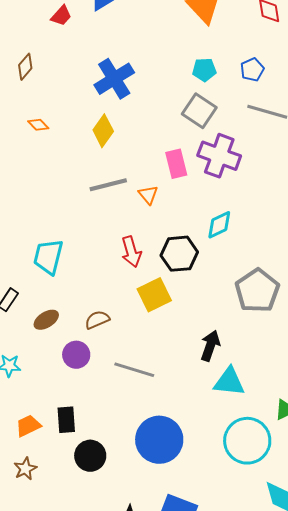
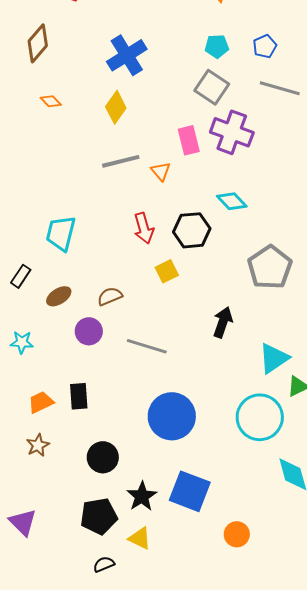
brown diamond: (25, 67) -> (38, 43), size x1.4
cyan diamond: (219, 225) -> (232, 201), turned 72
yellow square: (154, 295) -> (167, 271), size x0.7
cyan triangle: (229, 382) -> (274, 358), moved, turned -40
black circle: (90, 456) -> (103, 457), moved

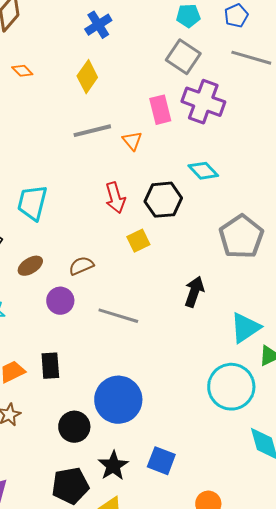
blue cross: (127, 55) -> (98, 25), size x0.7
blue circle: (172, 416) -> (118, 400), moved
blue square: (190, 491) -> (161, 461), size x0.7

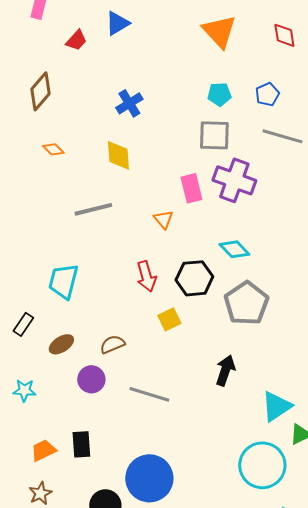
gray square: (183, 57) -> (214, 135), turned -32
yellow diamond: (87, 77) -> (118, 155), turned -40
gray line: (92, 131) -> (93, 209), moved
gray pentagon: (241, 237) -> (246, 303), moved

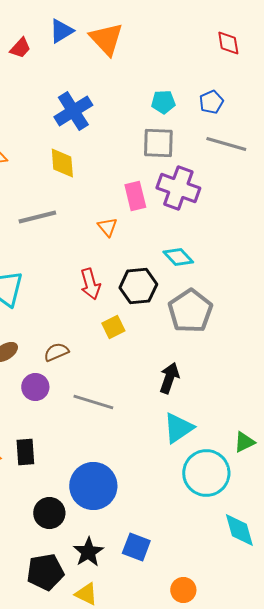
orange triangle: (219, 31) -> (106, 39), moved
blue cross: (129, 103) -> (73, 111), size x1.4
cyan triangle: (276, 406) -> (178, 428), moved

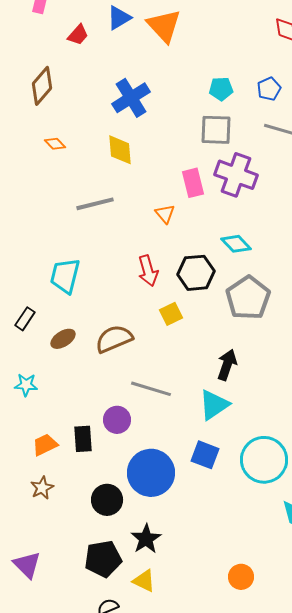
brown semicircle: (56, 352) -> (114, 339), size x1.5
purple circle: (35, 387) -> (117, 420), moved
cyan triangle: (178, 428) -> (214, 405), moved
blue square: (136, 547) -> (205, 455), moved

